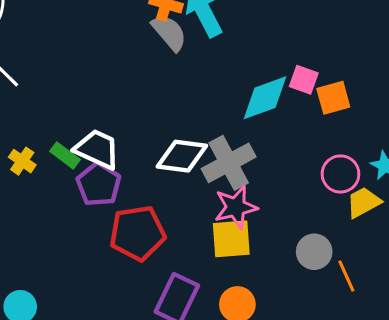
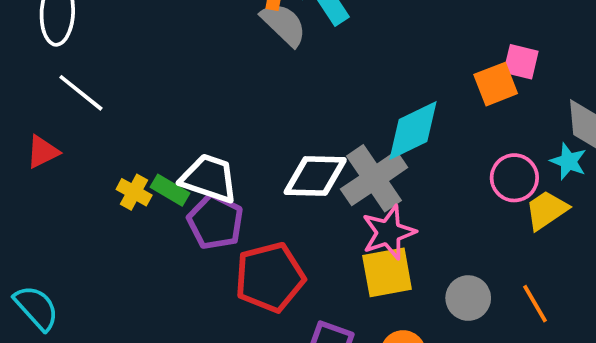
pink square: (304, 80) -> (521, 62), moved
cyan diamond: (265, 98) -> (413, 131), moved
yellow cross: (22, 161) -> (134, 192), moved
gray circle: (314, 252) -> (468, 298), moved

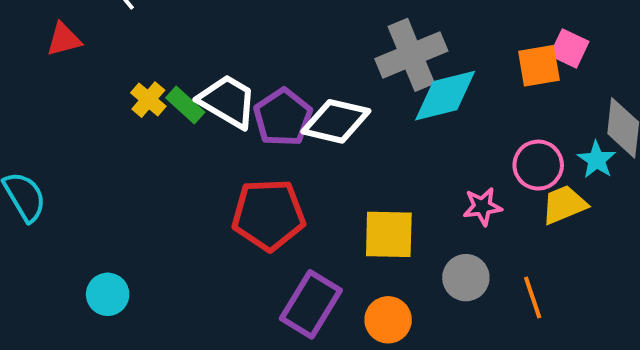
gray cross: (374, 178) -> (411, 55), moved
purple pentagon: (215, 222) -> (283, 117), moved
pink star: (389, 232) -> (482, 207), moved, size x0.7

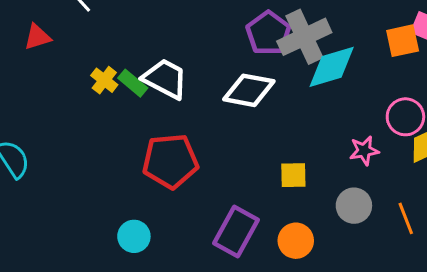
purple pentagon: (283, 117) -> (268, 33), moved
red pentagon: (268, 215) -> (170, 161), moved
yellow square: (389, 234) -> (293, 175), size x0.7
cyan circle: (108, 294) -> (134, 236), moved

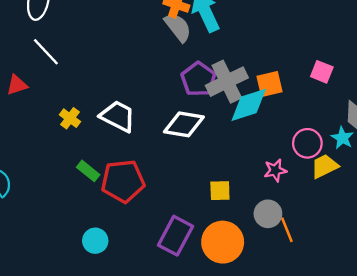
orange square: (403, 41) -> (270, 84), moved
green rectangle: (133, 83) -> (88, 171), moved
orange line: (406, 218) -> (287, 230), moved
orange circle: (296, 241) -> (223, 242), size x1.5

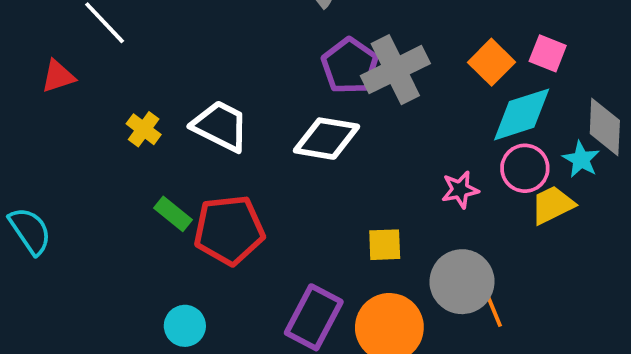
orange square: (270, 84) -> (492, 62), moved, turned -32
cyan diamond: (249, 105) -> (522, 114), moved
pink star: (275, 170) -> (460, 190), moved
gray circle: (268, 214) -> (462, 282), size x1.4

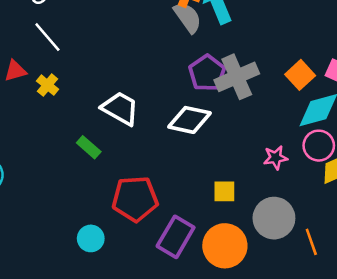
yellow cross: (144, 129) -> (48, 85), moved
green rectangle: (173, 214) -> (89, 147), moved
red pentagon: (229, 230) -> (135, 199), moved
orange line: (492, 307) -> (311, 242), moved

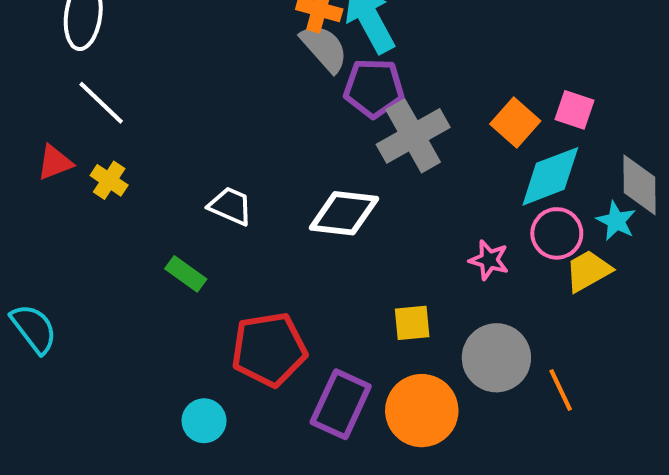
purple pentagon: (207, 73) -> (374, 88), moved, turned -30
white trapezoid: (120, 108) -> (230, 206), size x0.7
pink star: (276, 158) -> (489, 260), turned 30

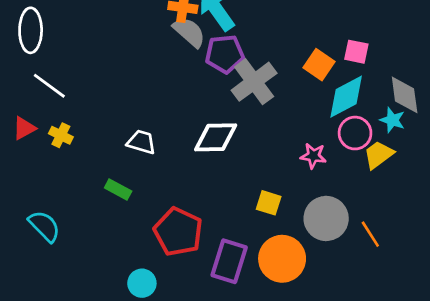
yellow square: (412, 323) -> (269, 203), turned 30
cyan semicircle: (34, 329) -> (44, 226), moved
red pentagon: (269, 349) -> (178, 232), turned -30

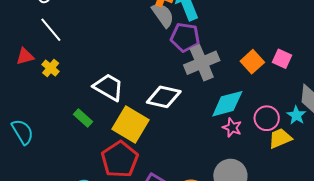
cyan diamond: (346, 97) -> (227, 104), moved
white trapezoid: (141, 142) -> (108, 87), size x1.4
yellow square: (269, 203) -> (131, 125), moved, size x1.8

